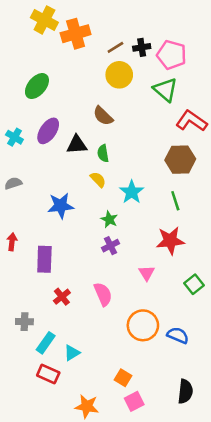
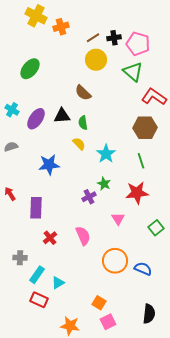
orange cross: (76, 34) -> (61, 27), size x0.7
purple ellipse: (48, 131) -> (36, 119), moved
green star: (109, 219) -> (104, 184), moved
red arrow: (12, 242) -> (10, 194), turned -40

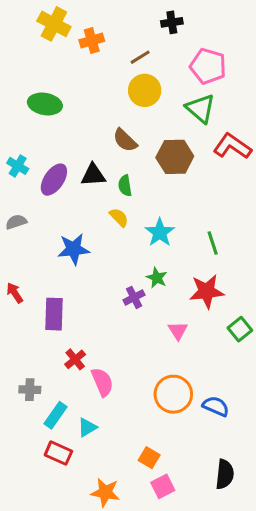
black cross: (114, 38) -> (172, 22), moved
green ellipse: (30, 69) -> (45, 104), turned 60
brown hexagon: (145, 128) -> (175, 157), moved
green square: (156, 228) -> (240, 329), moved
pink semicircle: (83, 236) -> (102, 382), moved

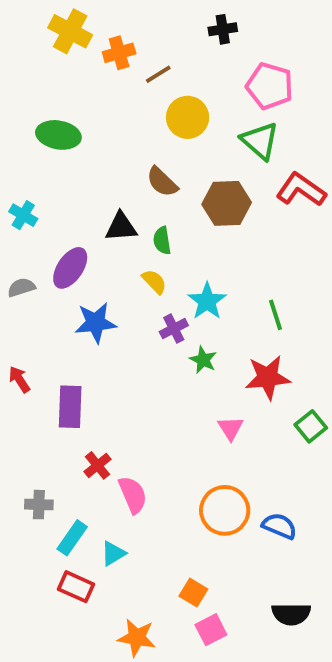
brown line: (140, 57) -> (158, 74), moved
purple ellipse: (54, 180) -> (70, 268), moved
purple cross: (134, 297) -> (174, 329), moved
black semicircle: (225, 474) -> (291, 614), turned 84

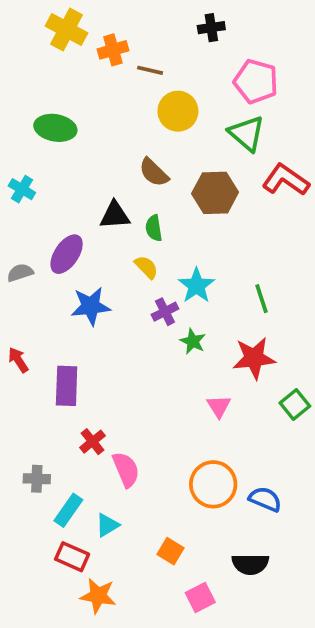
brown line: (158, 74) -> (150, 70), turned 45
cyan cross: (23, 215) -> (22, 189), moved
orange square: (193, 593) -> (170, 551), moved
black semicircle: (291, 614) -> (250, 564), moved
orange star: (137, 638) -> (98, 596), moved

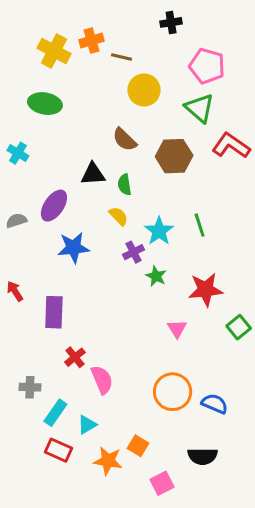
yellow cross: (67, 29) -> (54, 51), moved
green line: (261, 299) -> (200, 225), moved
orange star: (98, 596) -> (108, 461), moved

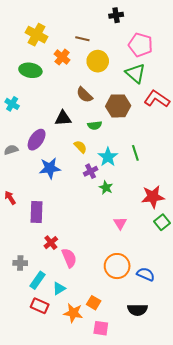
orange cross: (91, 40) -> (62, 57), moved, turned -35
green semicircle: (124, 185) -> (95, 125), moved, turned -88
red star: (206, 290) -> (153, 197), moved
pink square: (162, 483) -> (101, 328), moved, turned 35

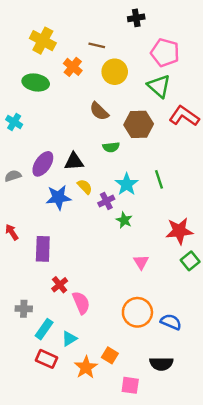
black triangle: (63, 118) -> (74, 161), moved
yellow semicircle: (80, 147) -> (85, 187), moved
orange star: (73, 313) -> (86, 367), turned 30
pink square: (101, 328) -> (130, 385), moved

